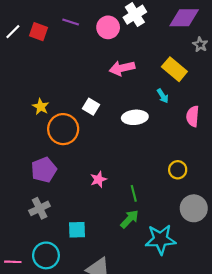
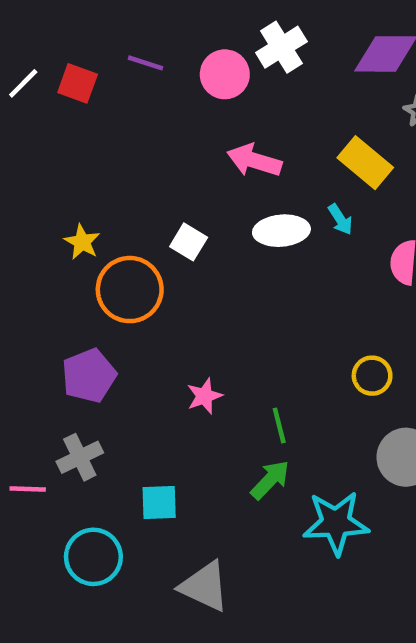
pink arrow: (122, 68) -> (254, 160), turned 30
white ellipse: (135, 117) -> (281, 231), moved
pink line: (13, 262) -> (28, 489), moved

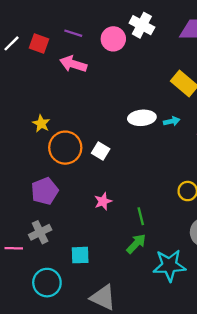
white cross: (281, 47) -> (142, 25), turned -30
pink arrow: (254, 160) -> (73, 64), moved
cyan arrow: (340, 219) -> (172, 121), moved, turned -70
white square: (189, 242) -> (101, 151), moved

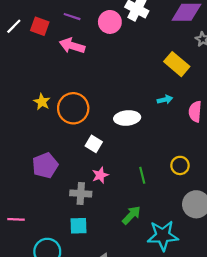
white ellipse: (142, 118) -> (127, 118), moved
orange circle: (65, 148) -> (73, 108), moved
white square: (101, 151) -> (94, 144), moved
green line: (141, 216) -> (142, 175), moved
gray cross: (40, 232) -> (81, 193), moved, turned 30

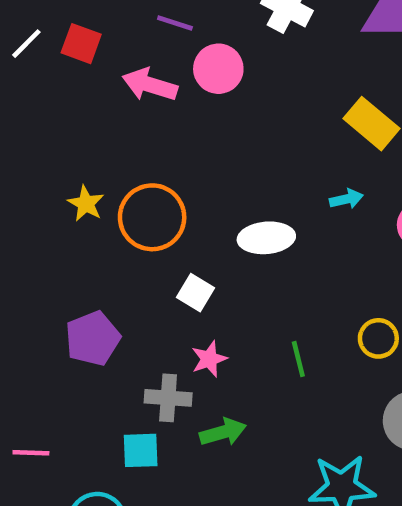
purple line: (72, 17) -> (175, 23), moved
pink circle: (110, 22) -> (218, 69), moved
green arrow: (131, 215) -> (223, 432), moved, turned 30
cyan square: (79, 226) -> (141, 450), moved

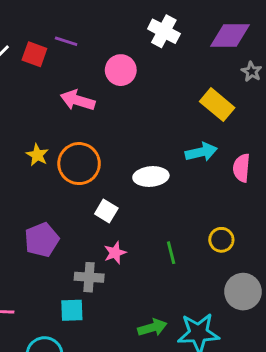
purple line: (175, 23) -> (66, 41), moved
pink arrow: (150, 85) -> (78, 100), moved
cyan arrow: (346, 199) -> (201, 152), size x1.5
green arrow: (223, 432) -> (152, 328), moved

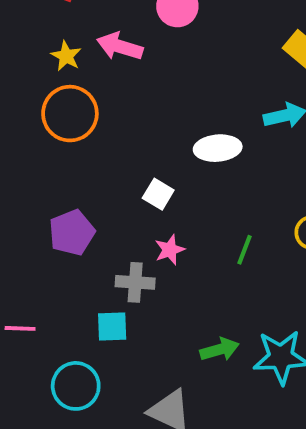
yellow star: (37, 155) -> (66, 56), moved
orange circle: (79, 164) -> (70, 114), moved
green line: (171, 253) -> (244, 250), turned 35

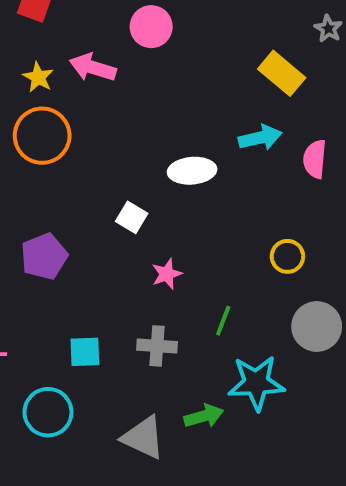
pink star: (170, 250) -> (167, 274), moved
green line: (244, 250) -> (223, 321), moved
gray cross: (135, 282) -> (157, 346), moved
green arrow: (220, 350) -> (204, 416), moved

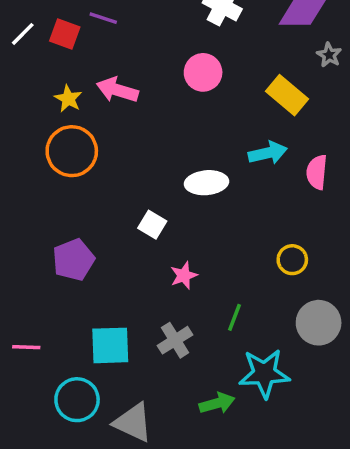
pink circle: (151, 27) -> (203, 72), moved
gray cross: (157, 346) -> (175, 340), turned -36
cyan square: (85, 352) -> (110, 345), size x1.4
gray triangle: (143, 437) -> (133, 422), moved

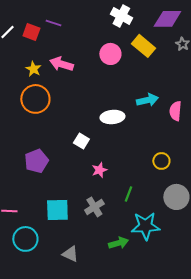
yellow rectangle: (287, 95) -> (143, 46), moved
cyan circle: (77, 400) -> (25, 239), moved
gray triangle: (133, 422) -> (70, 254), size x0.7

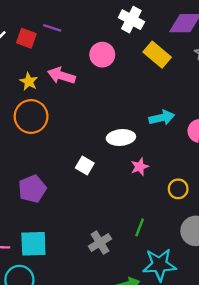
pink circle: (110, 54) -> (102, 55), moved
pink star: (99, 170) -> (140, 167), moved
cyan square: (57, 210) -> (33, 244), moved

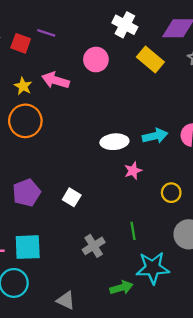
cyan arrow: (162, 118) -> (155, 136), moved
white square: (85, 166) -> (72, 197), moved
green line: (140, 227) -> (133, 231), turned -30

